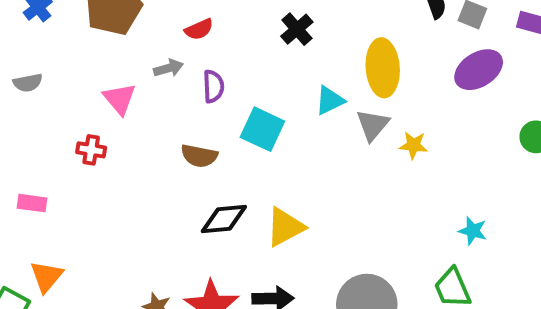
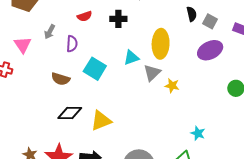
red semicircle: (199, 29) -> (84, 16), moved
black cross: (297, 29) -> (118, 19), turned 35
gray arrow: (168, 68) -> (50, 32), turned 128

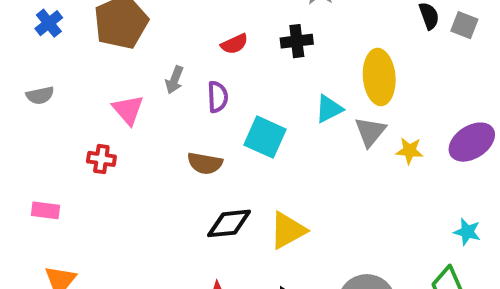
purple ellipse: (210, 50) -> (472, 142), moved

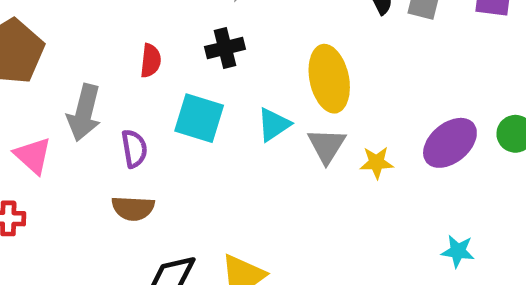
red semicircle: (234, 44) -> (151, 61), turned -52
gray arrow: (174, 80) -> (84, 113), size x1.6
purple semicircle: (218, 97) -> (134, 149), moved
cyan square: (265, 137) -> (199, 118), moved

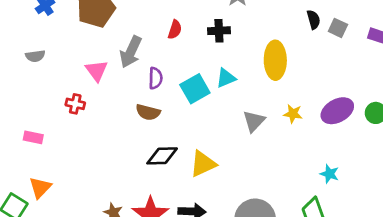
cyan square: (199, 118) -> (195, 89), moved, turned 32
cyan triangle: (274, 124) -> (226, 78), moved
gray triangle: (327, 146) -> (254, 121), moved

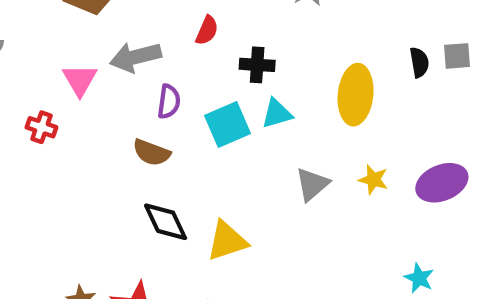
black semicircle: (314, 20) -> (419, 62), moved
gray square: (338, 28) -> (457, 56), turned -36
black cross: (219, 31) -> (257, 65), moved
gray arrow: (131, 52) -> (135, 57), turned 44
black diamond: (162, 156) -> (166, 222), turned 60

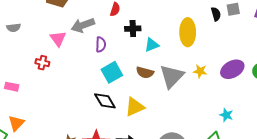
black cross: (257, 65) -> (133, 29), moved
cyan square: (227, 125) -> (112, 72), moved
brown semicircle: (152, 153) -> (145, 72), moved
gray triangle: (312, 184) -> (172, 76), size x1.5

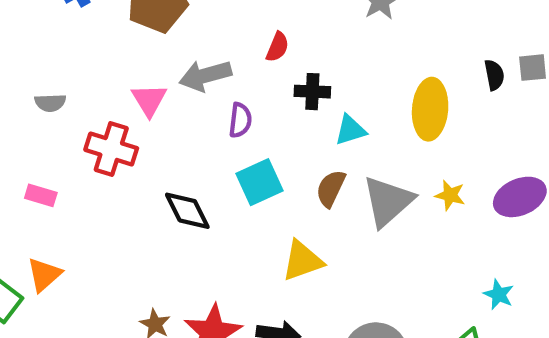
gray semicircle: (14, 28) -> (50, 103), moved
red cross: (42, 63) -> (111, 149), size x1.6
brown semicircle: (145, 72) -> (331, 188), turned 96
black diamond: (105, 101) -> (187, 211), moved

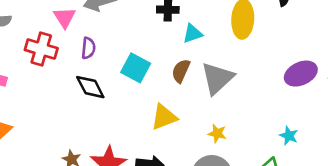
purple semicircle: (240, 120) -> (88, 48), moved
cyan square: (259, 182) -> (136, 68), turned -36
yellow star: (450, 195) -> (217, 133), moved

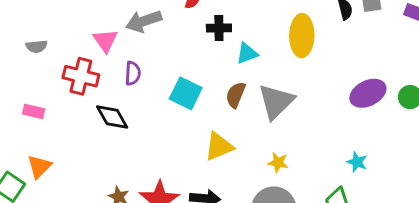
black diamond: (90, 87) -> (112, 117), moved

